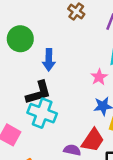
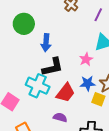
black L-shape: (38, 93) -> (53, 67), moved
red trapezoid: (93, 140) -> (65, 93), moved

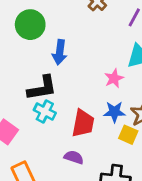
black L-shape: (53, 67) -> (42, 88), moved
cyan cross: (38, 86) -> (45, 112), size x0.7
red trapezoid: (65, 93) -> (83, 123), turned -30

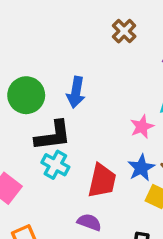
green circle: (30, 25) -> (26, 95), moved
blue star: (114, 112) -> (141, 168), turned -30

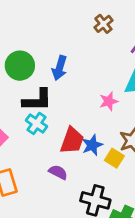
blue star: (141, 168) -> (92, 145), moved

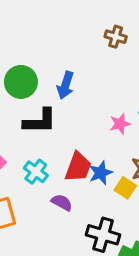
brown cross: (103, 24) -> (116, 37), turned -36
cyan cross: (37, 123) -> (36, 172), moved

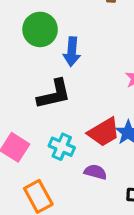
green circle: (21, 82) -> (40, 29), moved
red trapezoid: (78, 167) -> (104, 132), turned 52

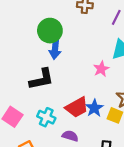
green circle: (40, 29) -> (50, 31), moved

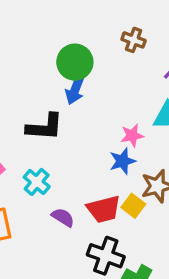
red trapezoid: (77, 107) -> (104, 209), moved
blue star: (94, 108) -> (122, 161), moved

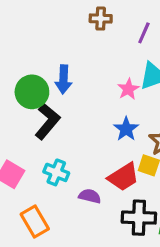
green circle: (75, 62) -> (32, 92), moved
black L-shape: (45, 127) -> (47, 121), turned -36
pink star: (132, 135) -> (128, 89), moved

